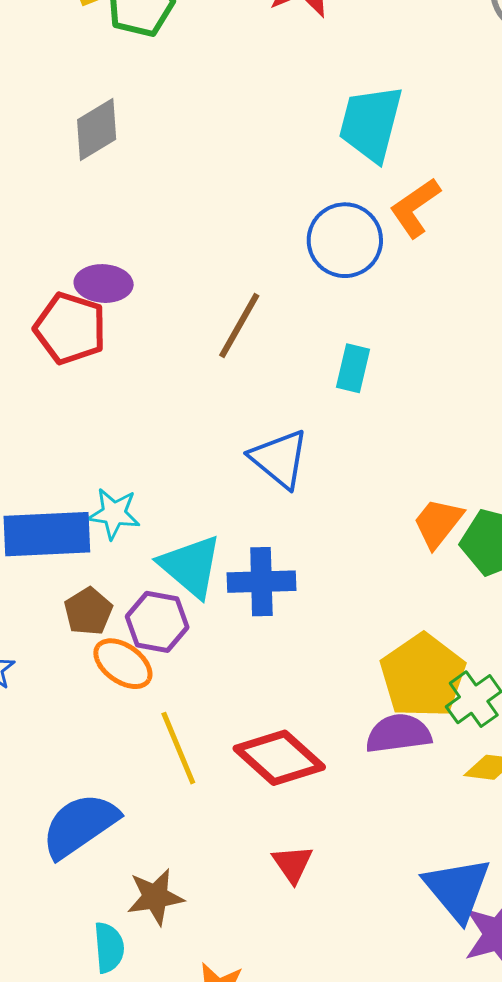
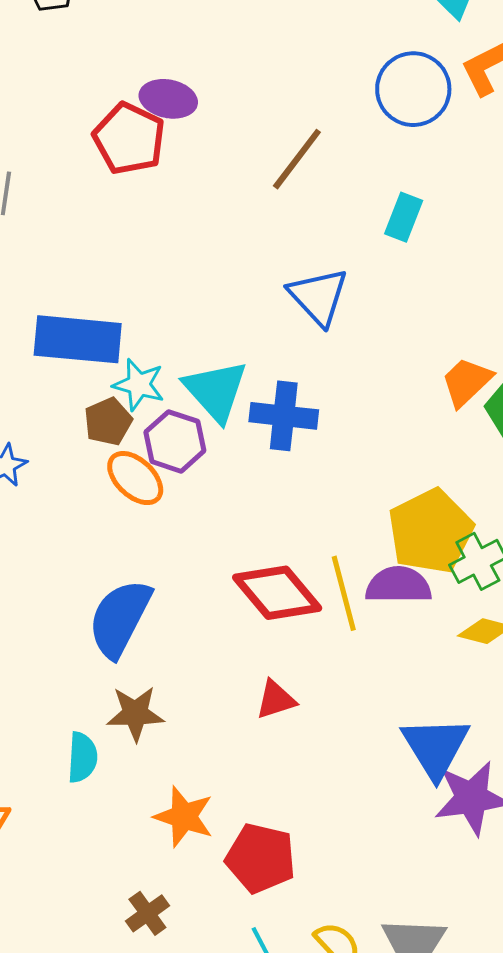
cyan star: (114, 514) -> (139, 385), moved
yellow line: (178, 748) -> (344, 593), moved
blue semicircle: (80, 825) -> (120, 618), moved, turned -36
red triangle: (293, 864) -> (276, 700), turned 39

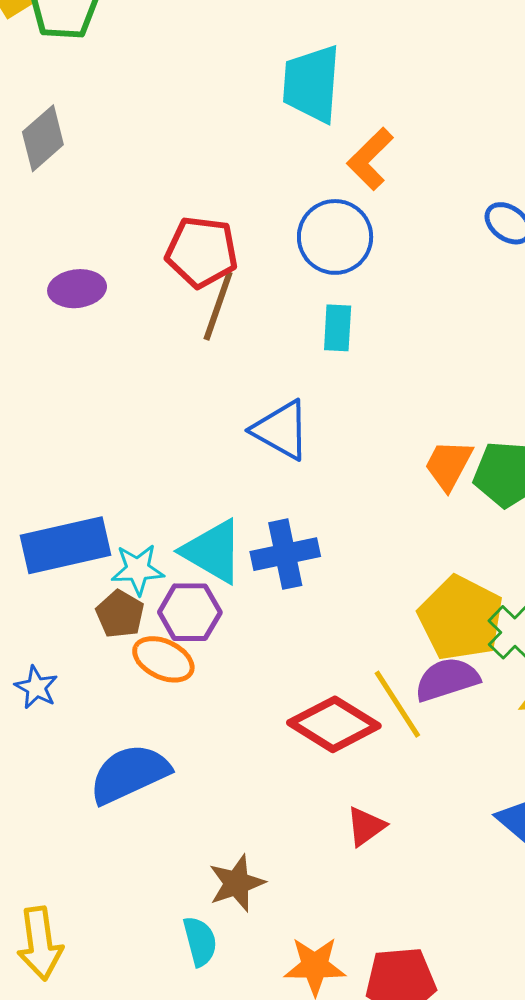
blue circle: (413, 89) -> (335, 237), moved
red pentagon: (129, 139) -> (202, 252), moved
blue semicircle: (120, 618) -> (129, 774), moved, turned 56

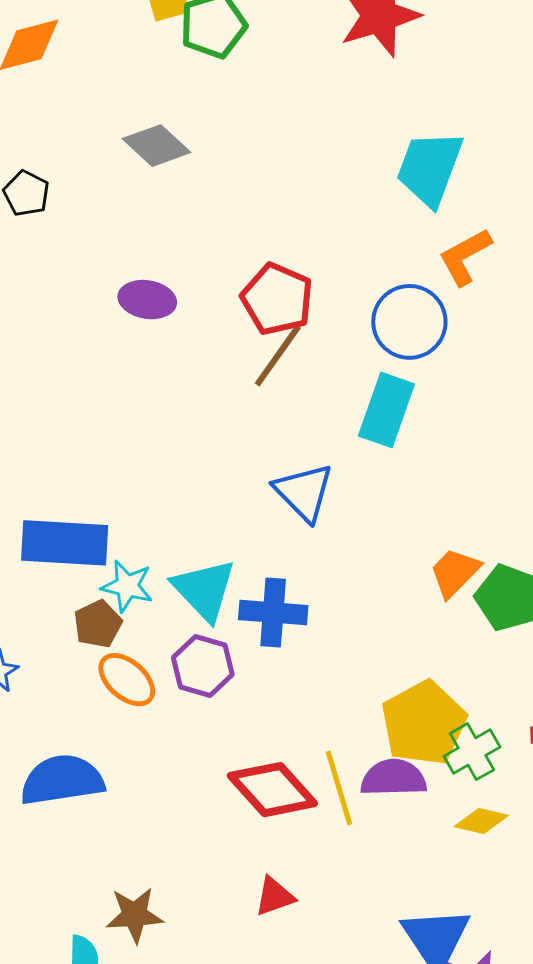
gray diamond: (43, 138) -> (156, 146), turned 68
cyan rectangle: (338, 328) -> (386, 410), size x1.5
purple hexagon: (190, 612) -> (203, 666), moved

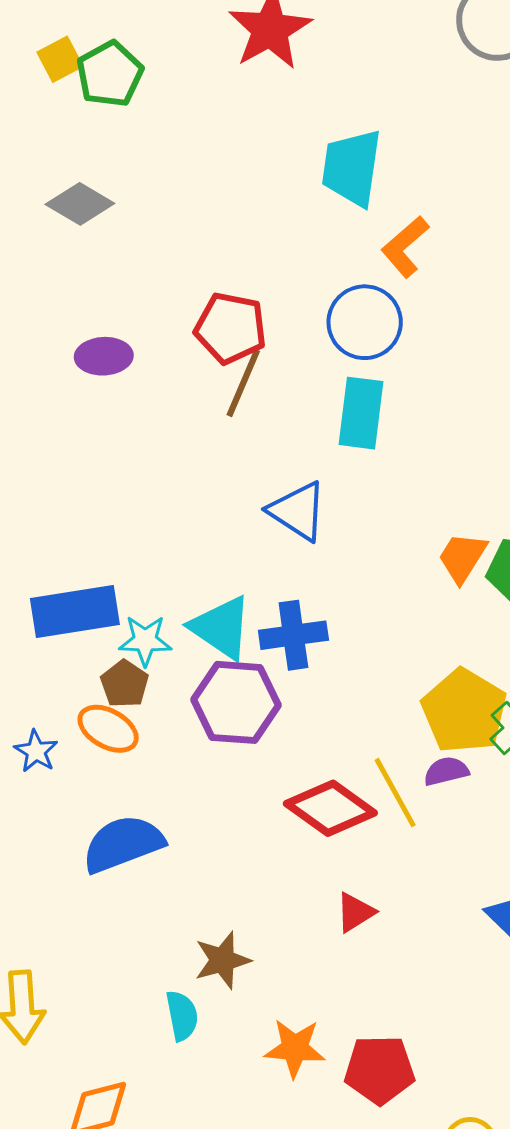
purple hexagon: (203, 666) -> (236, 702), size x1.4
orange ellipse: (127, 680) -> (108, 729), moved
purple semicircle: (393, 778) -> (446, 771), size x0.7

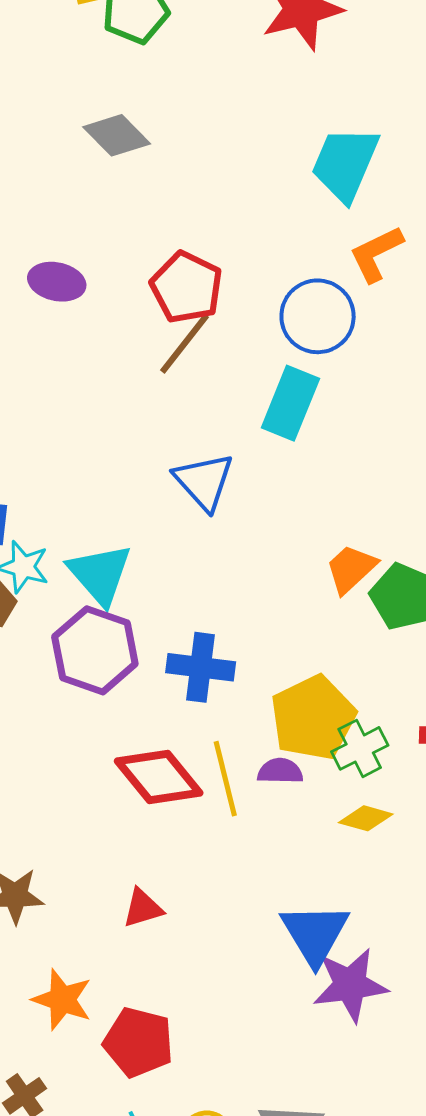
gray diamond: (80, 204) -> (117, 135), moved
blue cross: (293, 635) -> (201, 667), moved
red triangle: (355, 912) -> (143, 908), moved

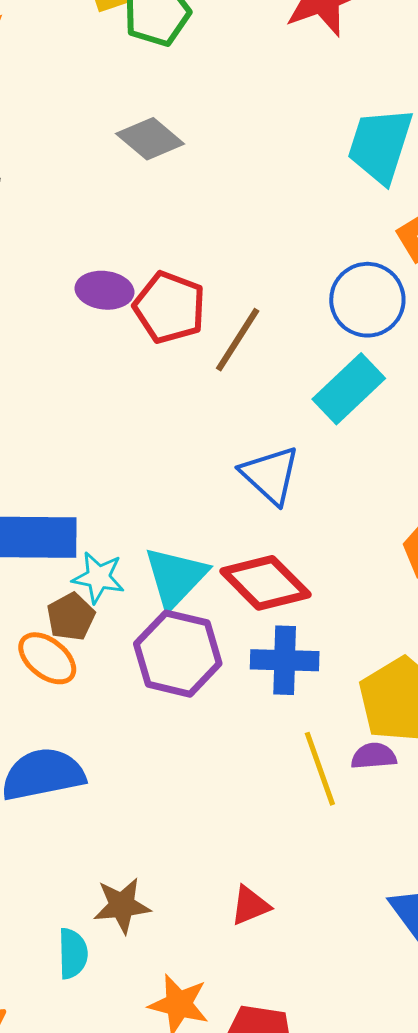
red pentagon: (186, 287) -> (170, 307), moved
cyan rectangle: (290, 403) -> (349, 389), turned 30
cyan triangle: (100, 574) -> (176, 577), turned 30
red diamond: (159, 777) -> (265, 583), moved

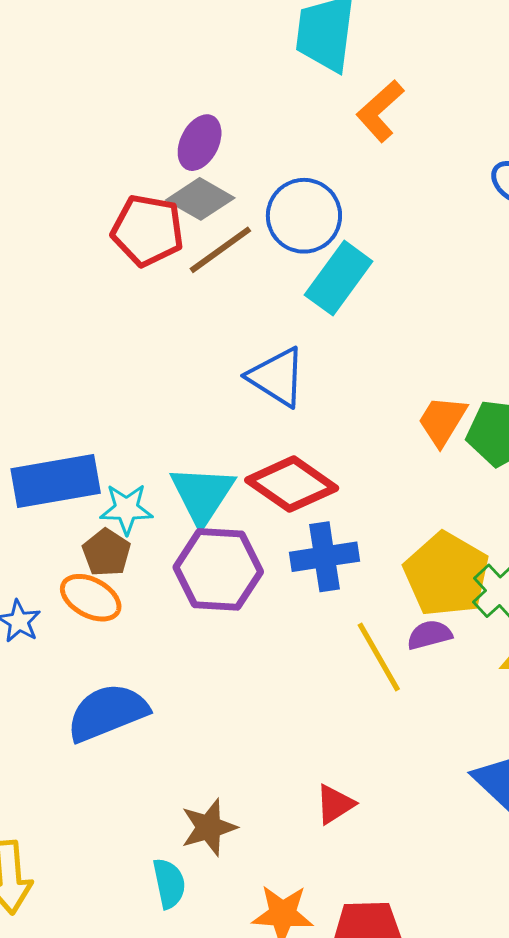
gray diamond: (150, 139) -> (200, 199), moved
purple ellipse: (104, 290) -> (200, 143), moved, turned -60
blue circle: (367, 300) -> (304, 216), moved
brown line: (238, 340) -> (220, 250), turned 32

